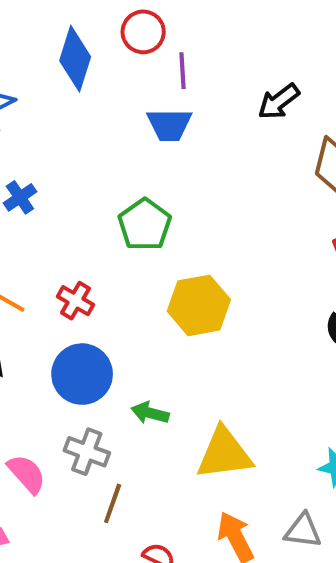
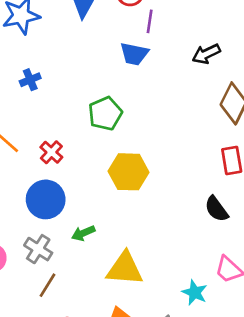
green arrow: (150, 413) -> (83, 233), turned -50

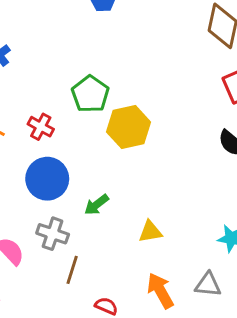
green pentagon: (105, 114) -> (90, 94), moved
yellow triangle: (125, 269) -> (150, 232), size x0.6

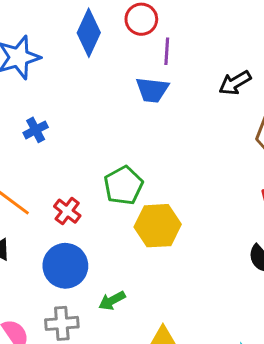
gray cross: (53, 234) -> (62, 323), turned -32

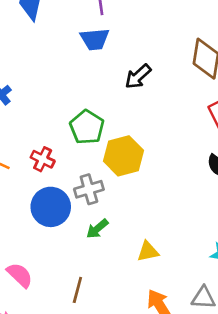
black arrow: (235, 83) -> (138, 76), moved
gray cross: (62, 323) -> (89, 189), moved

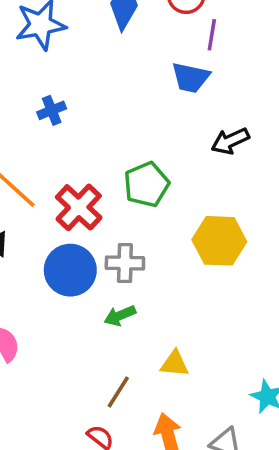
yellow hexagon: (123, 156) -> (219, 241), moved
red cross: (43, 159) -> (79, 207), size x1.5
brown line: (77, 290) -> (118, 392), moved

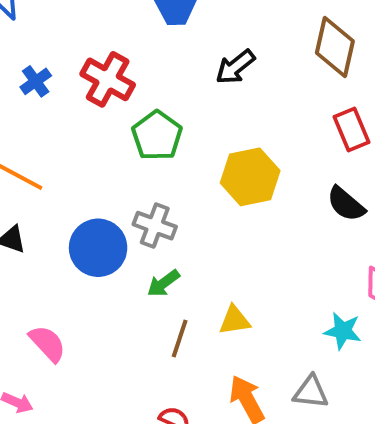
red cross: (79, 207) -> (108, 79), moved
gray cross: (125, 263) -> (155, 226), turned 33
brown line: (118, 392) -> (180, 339), moved

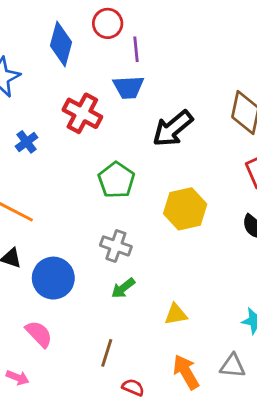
black arrow: (235, 67) -> (173, 128), size x1.4
red cross: (108, 79) -> (82, 113), moved
blue circle: (98, 248) -> (53, 278), moved
brown line: (180, 339) -> (107, 353), moved

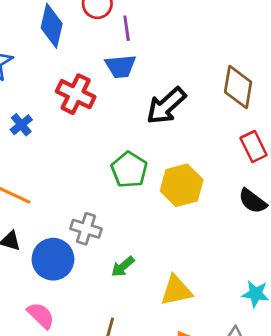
green pentagon: (116, 180) -> (129, 170), moved
gray cross: (116, 246) -> (86, 229), moved
yellow triangle: (176, 314) -> (176, 291), size x1.4

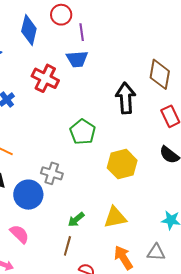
black arrow: (166, 106) -> (126, 98), moved, turned 128
yellow hexagon: (182, 185) -> (122, 164), moved
green arrow: (123, 267) -> (76, 220), moved

